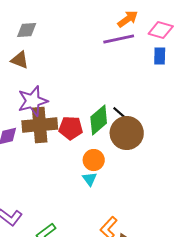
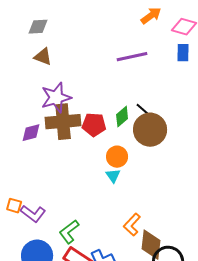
gray diamond: (27, 30) -> (38, 27), moved
purple line: (119, 39) -> (132, 57), moved
green diamond: (99, 120) -> (122, 117), size x0.7

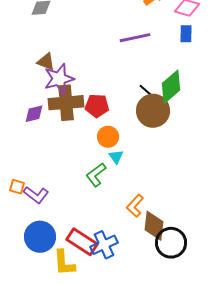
brown triangle: (43, 57) -> (46, 62), moved
green diamond: (122, 117) -> (171, 87), moved, size x1.6
orange circle: (117, 157) -> (108, 137), moved
green L-shape: (69, 232) -> (96, 175), moved

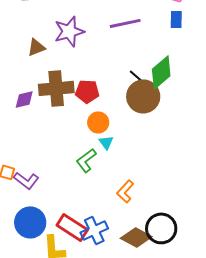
brown triangle: (46, 62) -> (36, 47), turned -42
purple star: (59, 79) -> (69, 31), moved
brown diamond: (154, 226) -> (136, 237), moved, turned -68

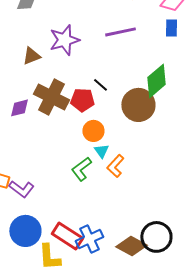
black line: (136, 76) -> (100, 85), moved
brown cross: (56, 88) -> (51, 97), turned 32
orange L-shape: (125, 191) -> (115, 166), moved

